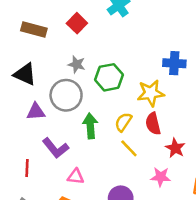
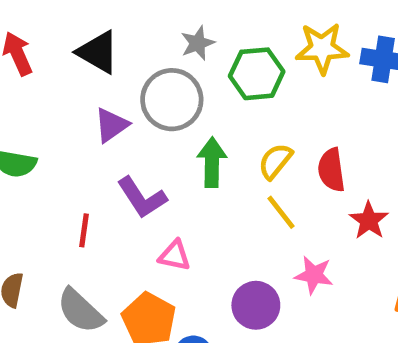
gray star: (77, 64) -> (198, 43), turned 30
yellow star: (151, 93) -> (322, 48), moved
purple triangle: (36, 112) -> (111, 125), turned -36
pink star: (161, 177) -> (314, 275), moved

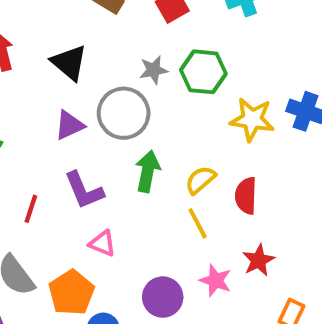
yellow star: (322, 48) -> (252, 119), moved
green hexagon: (257, 74) -> (203, 72), moved
red star: (369, 220) -> (258, 260), moved

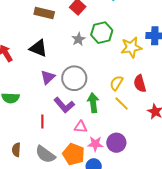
gray circle: (124, 113) -> (74, 78), moved
green arrow: (148, 171) -> (93, 103), moved
pink star: (215, 281) -> (95, 144), moved

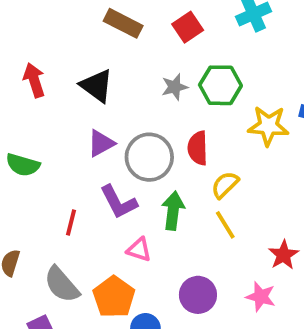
red semicircle: (140, 84) -> (198, 148), moved
pink star: (95, 144) -> (261, 297), moved

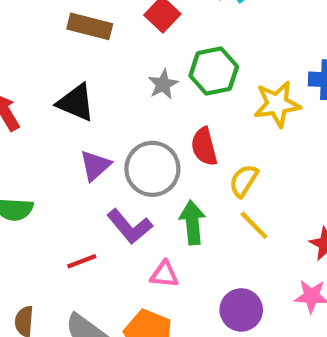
red line: (71, 223) -> (82, 261), turned 68

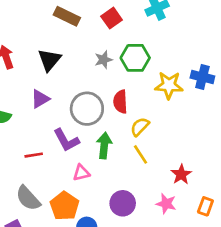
black triangle: (76, 103) -> (49, 60), turned 35
purple triangle: (95, 166) -> (40, 99), moved
pink triangle: (164, 274) -> (81, 173), turned -30

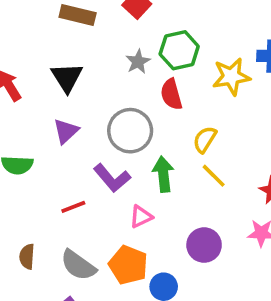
red semicircle: (120, 102) -> (171, 94), moved

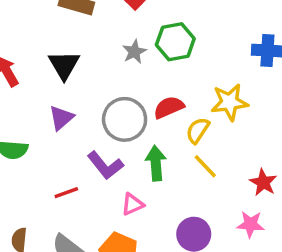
yellow star: (231, 77) -> (230, 102), moved
red semicircle: (171, 94) -> (169, 107), moved, turned 80

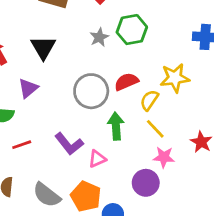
purple triangle: (61, 118) -> (28, 88), moved
purple L-shape: (105, 165) -> (69, 144), moved
red line: (66, 193) -> (22, 145), moved
pink star: (250, 224) -> (164, 157), moved

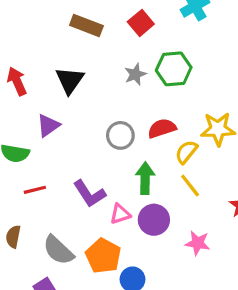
gray circle: (91, 91) -> (120, 135), size x0.7
pink star: (164, 157) -> (198, 243), moved
purple circle: (146, 183) -> (154, 220), moved

